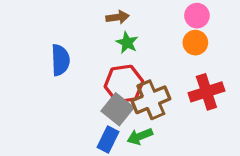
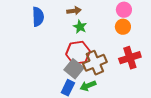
blue semicircle: (60, 60) -> (38, 17), moved

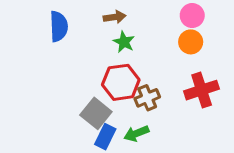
brown cross: (95, 63) -> (147, 98), size x0.7
gray square: (74, 69) -> (96, 113), moved

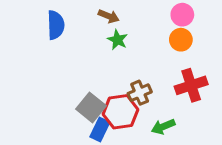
brown arrow: (115, 17) -> (109, 16), turned 30
red hexagon: (121, 82) -> (120, 112), moved
green arrow: (136, 134) -> (163, 127), moved

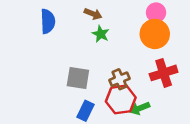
orange circle: (181, 40) -> (155, 34), size x1.5
gray square: (91, 107) -> (78, 78), moved, turned -30
red hexagon: (120, 112) -> (121, 99), moved

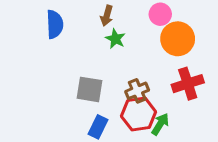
pink circle: (156, 13) -> (160, 14), moved
brown arrow: (93, 14) -> (107, 16), turned 84
green arrow: (140, 108) -> (160, 124), turned 144

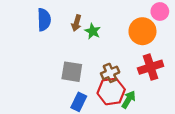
pink circle: (160, 14) -> (160, 12), moved
brown arrow: (107, 16) -> (76, 23), moved

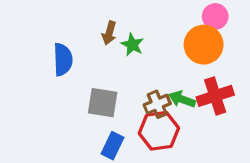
pink circle: (160, 12) -> (215, 16), moved
blue semicircle: (44, 20) -> (63, 60), moved
green arrow: (129, 100) -> (182, 99), moved, turned -102

